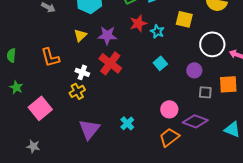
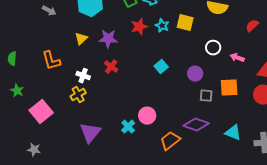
cyan star: (157, 31) -> (162, 26), moved
white circle: (212, 44) -> (213, 48), size x0.6
red cross: (110, 63) -> (111, 67), size x0.6
pink circle: (169, 109) -> (147, 116), moved

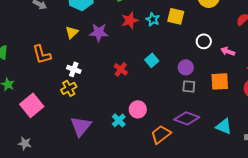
red cross: (111, 67) -> (121, 69), moved
gray square: (206, 96) -> (189, 86), moved

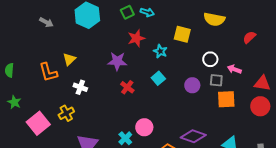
cyan star: (153, 19) -> (160, 51), moved
yellow triangle: (72, 32) -> (69, 59), moved
purple star: (99, 32) -> (117, 61), moved
gray square: (189, 86) -> (216, 80), moved
yellow cross: (69, 88) -> (66, 113), moved

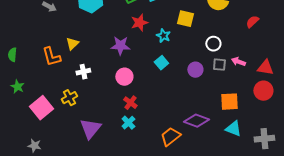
pink arrow: (234, 69) -> (238, 62), moved
white cross: (80, 87) -> (83, 72), turned -32
red cross: (127, 87) -> (130, 103), moved
orange square: (226, 99) -> (229, 102), moved
pink circle: (144, 127) -> (124, 77), moved

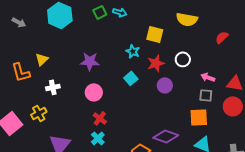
red star: (139, 23) -> (156, 63), moved
gray square: (219, 65) -> (206, 95), moved

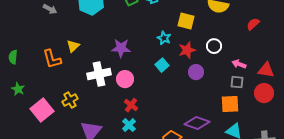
white cross: (53, 87) -> (99, 74), moved, size x1.6

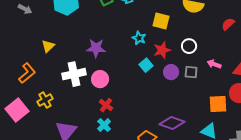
orange L-shape: (52, 59) -> (27, 73), moved, turned -115
cyan square: (162, 65) -> (146, 65), moved
gray square: (237, 82) -> (191, 72), moved
orange square: (230, 104) -> (218, 104), moved

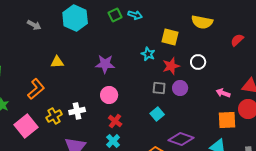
yellow triangle: (48, 46) -> (57, 62), turned 40
pink arrow: (214, 64) -> (223, 93), moved
cyan square: (146, 65) -> (157, 114), moved
gray square: (191, 72) -> (159, 88), moved
white cross: (74, 74) -> (77, 111), moved, size x0.7

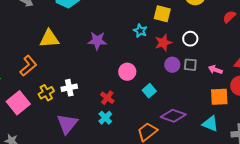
yellow triangle: (57, 62) -> (49, 39), size x1.5
gray square: (159, 88) -> (190, 65), moved
pink circle: (109, 95) -> (127, 72), moved

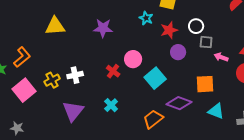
gray square: (190, 65) -> (206, 42), moved
orange L-shape: (28, 66) -> (22, 57), moved
cyan square: (149, 91) -> (155, 78), size x1.5
orange square: (219, 97) -> (205, 84), moved
red cross: (107, 98) -> (113, 71), moved

